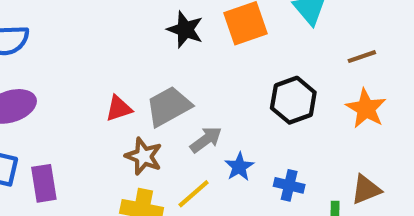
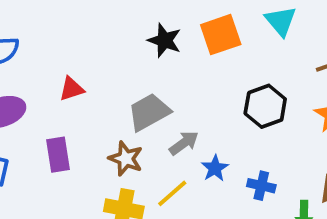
red triangle: (119, 108) -> (72, 89), moved
purple rectangle: (44, 183) -> (58, 155), moved

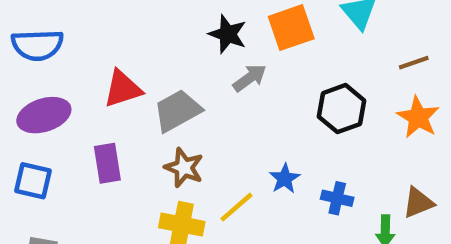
red triangle: (72, 89) -> (123, 89), size x1.4
gray trapezoid: (149, 112) -> (177, 111), moved
gray arrow: (184, 143) -> (250, 78), moved

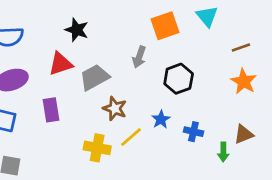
black star: (228, 34) -> (77, 30), moved
gray arrow: (250, 78) -> (139, 57), turned 145
black hexagon: (342, 109) -> (179, 79), moved
brown star: (184, 168) -> (115, 109), moved

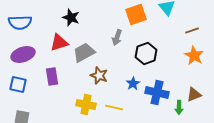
blue cross: (193, 132) -> (157, 92), size x1.6
yellow line: (131, 137) -> (114, 108), moved, turned 54

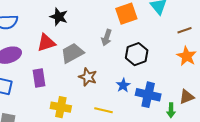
yellow cross: (86, 104) -> (61, 107), moved

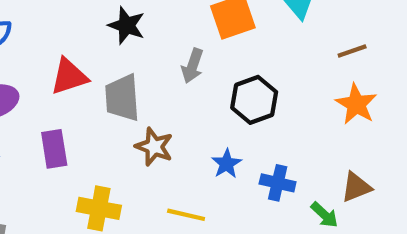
black star: (59, 17) -> (127, 25), moved
gray trapezoid: (72, 53) -> (122, 98), turned -65
blue cross: (148, 95) -> (278, 183), size x0.7
green arrow: (171, 110) -> (324, 215), turned -48

